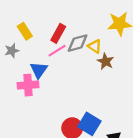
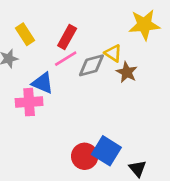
gray diamond: (78, 43) -> (91, 65), moved
blue triangle: (39, 70) -> (43, 83), turned -42

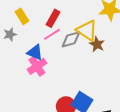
yellow triangle: (113, 53) -> (87, 30), size x1.6
pink cross: (29, 102) -> (37, 66), moved, turned -30

